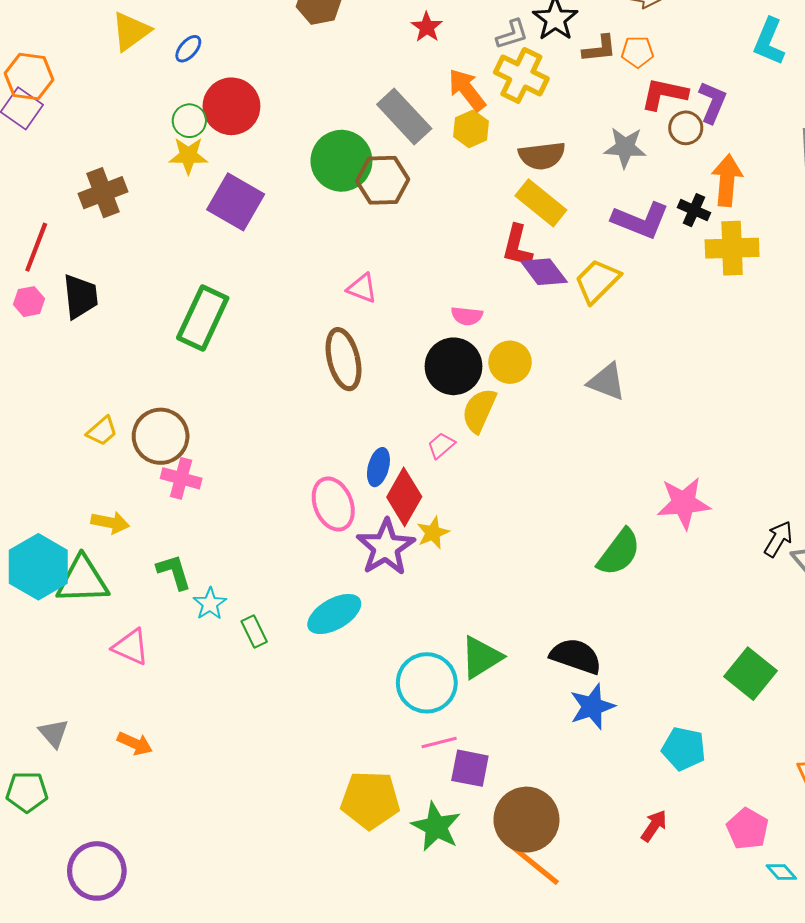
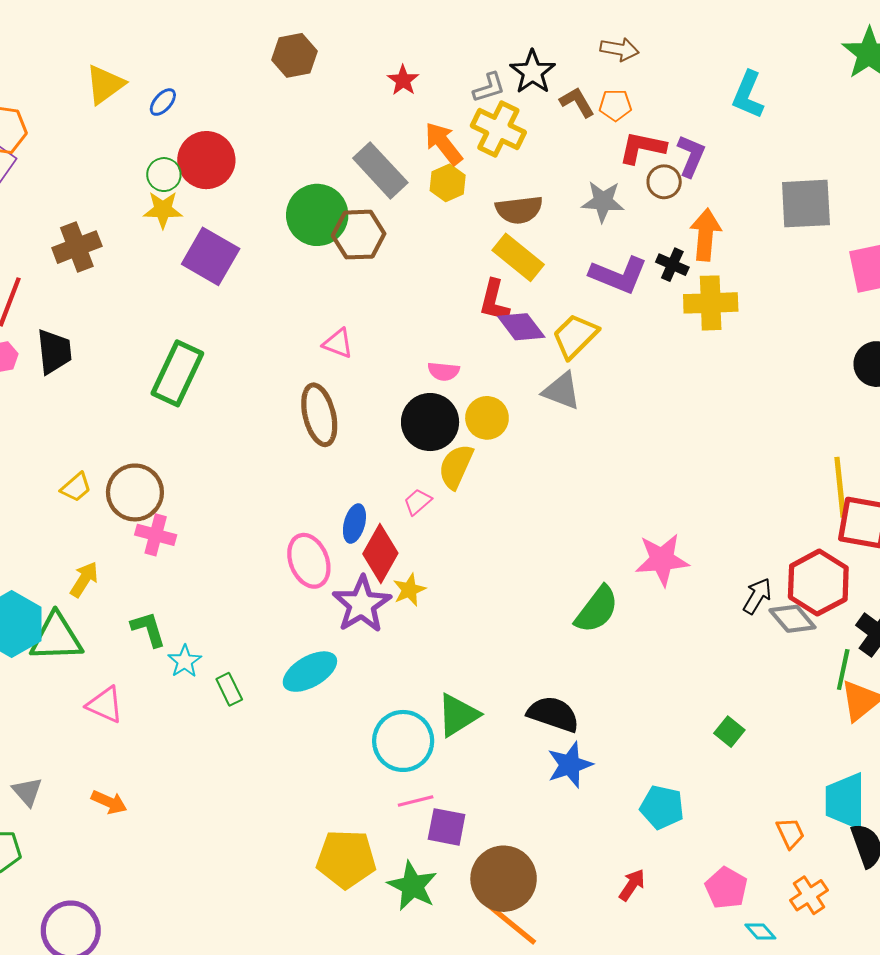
brown L-shape: (599, 49) -> (577, 102), turned -114
gray triangle: (607, 382) -> (562, 391), moved
yellow arrow: (110, 523) -> (84, 579), turned -69
green square: (751, 674) -> (729, 732), size x0.6

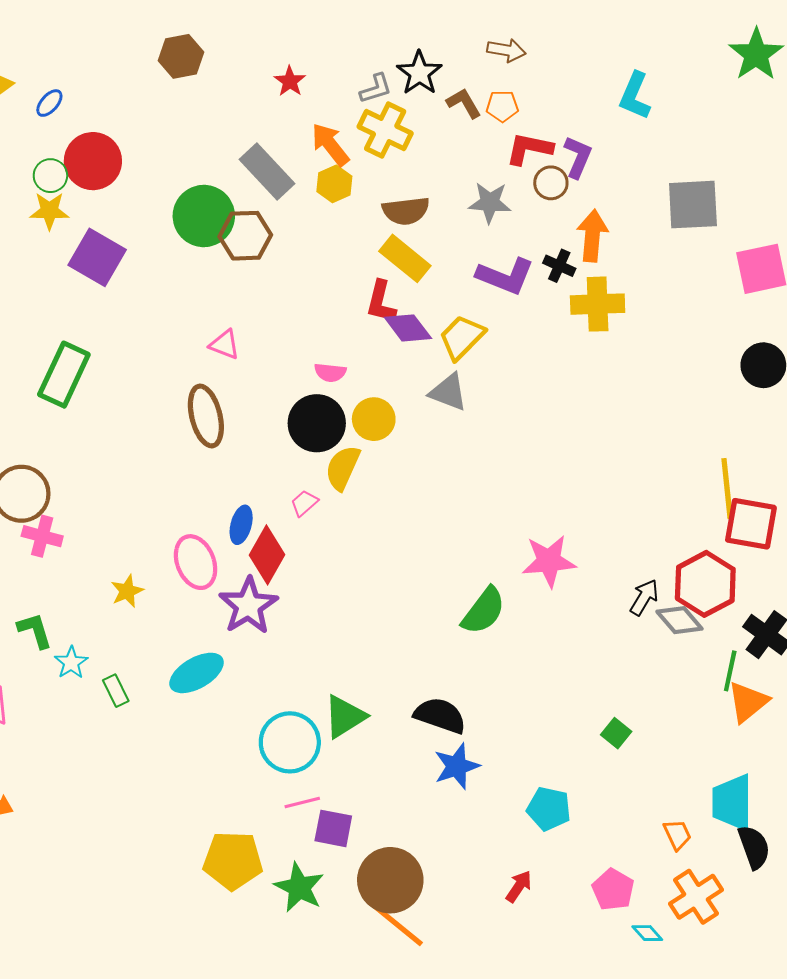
yellow star: (409, 590) -> (127, 591), moved
orange cross: (809, 895) -> (696, 897), size x1.4

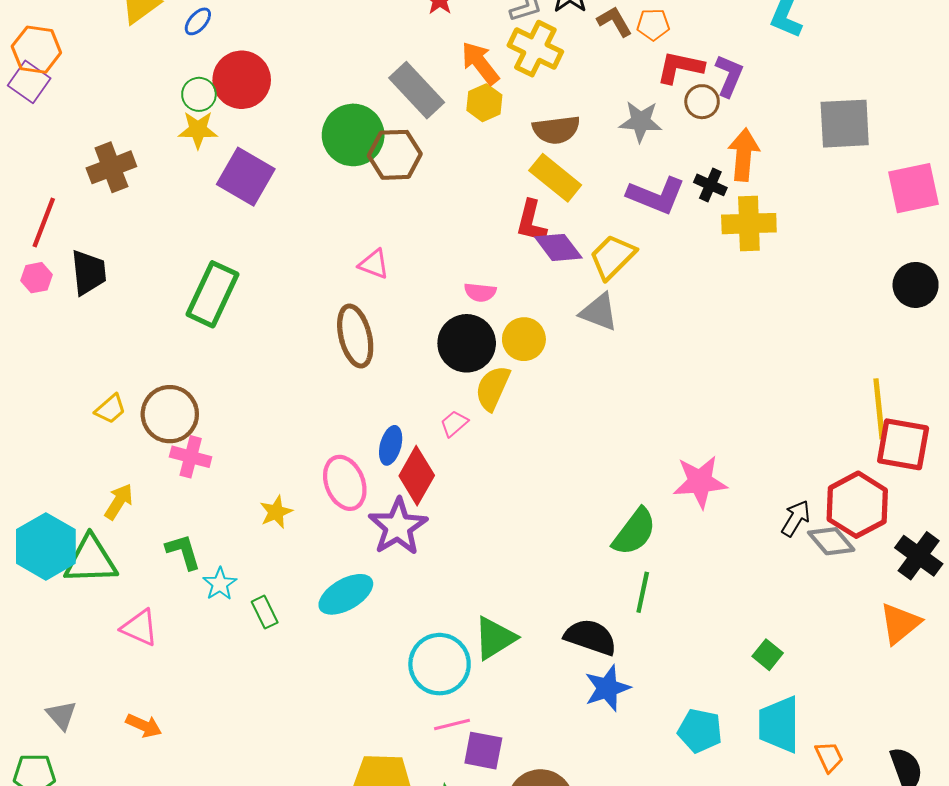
green line: (730, 671) -> (643, 592), moved
cyan trapezoid: (732, 802) -> (779, 725), moved

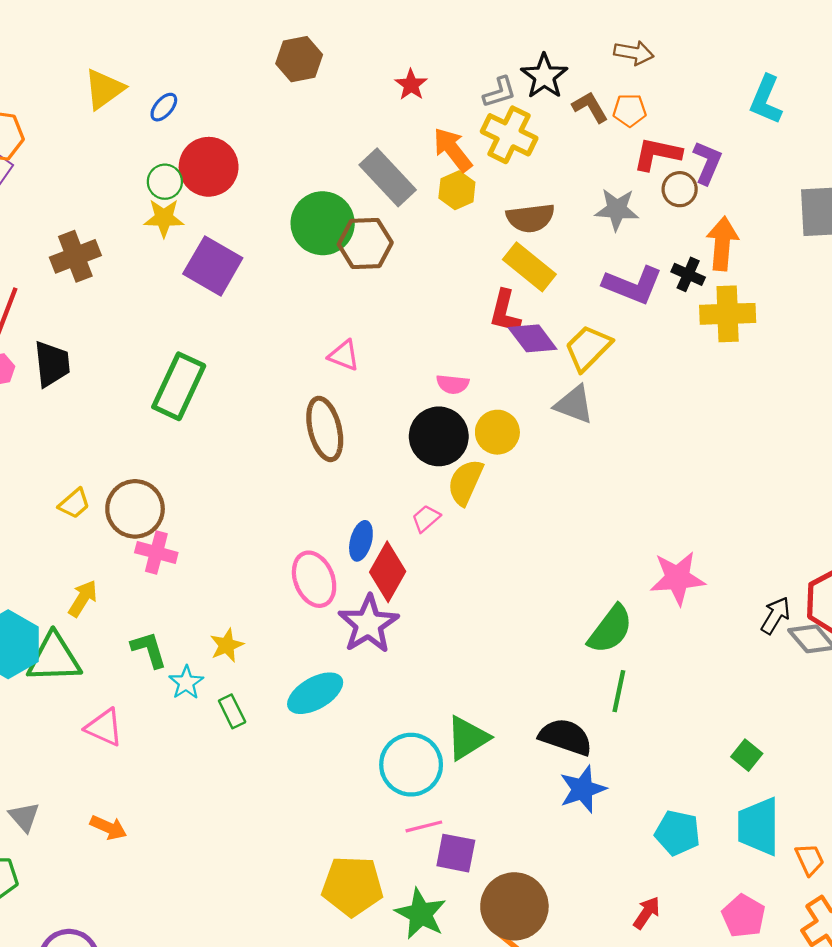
yellow star: (276, 512) -> (227, 645), moved

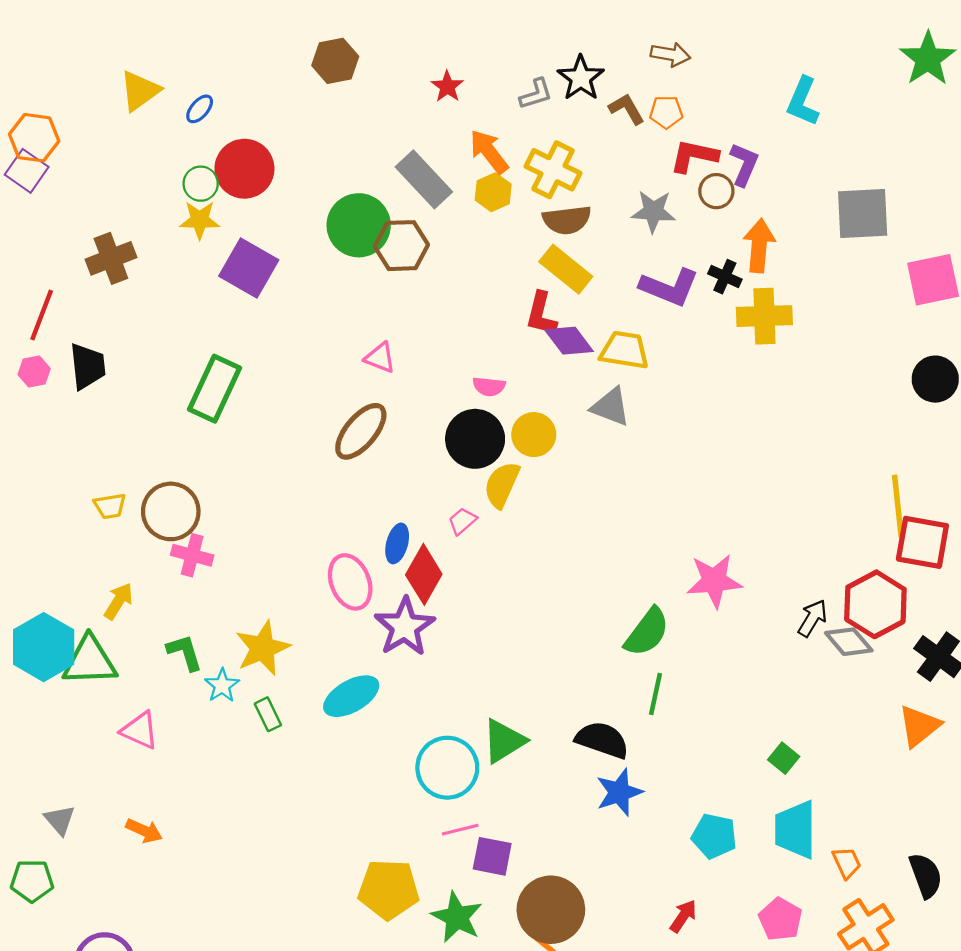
yellow cross: (509, 135) -> (553, 170), moved
yellow trapezoid: (588, 348) -> (625, 350), turned 54
brown ellipse: (325, 429) -> (361, 431), turned 54
yellow trapezoid: (74, 504) -> (110, 506), turned 32
yellow star: (227, 645) -> (263, 648), size x1.6

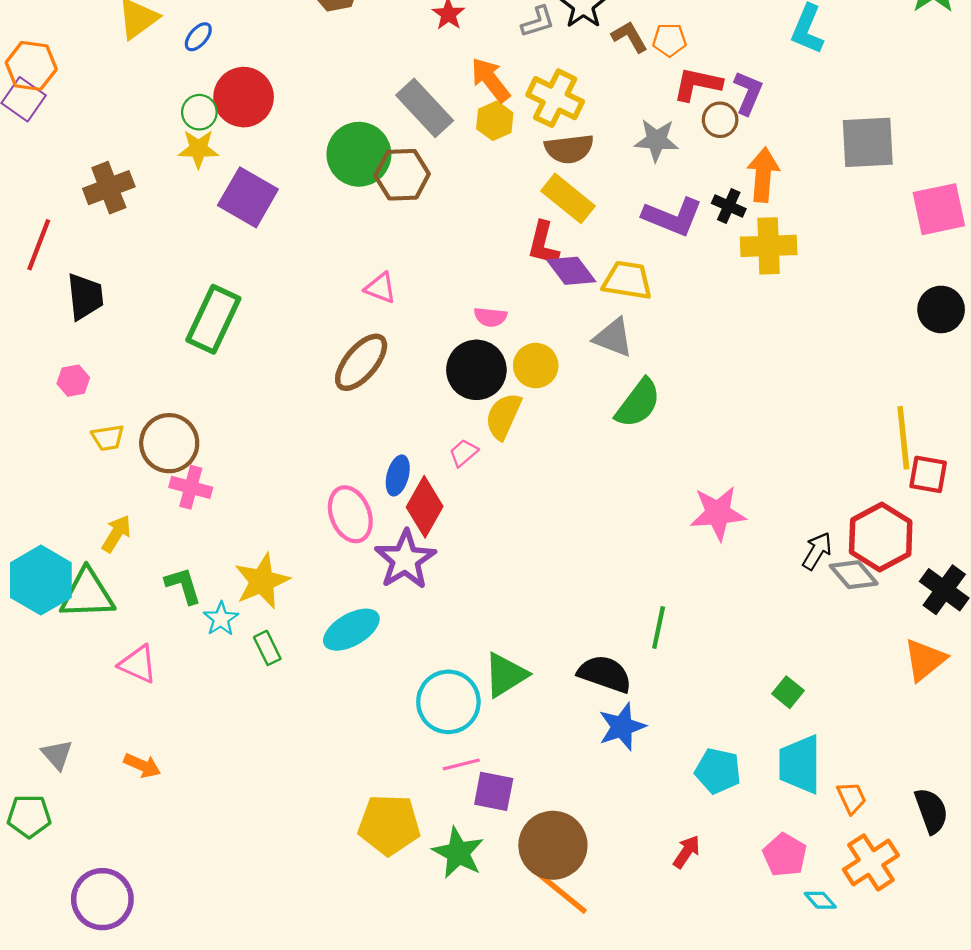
pink hexagon: (34, 372) -> (73, 381), moved
red square: (922, 542) -> (928, 474), size x0.7
green semicircle: (647, 632) -> (638, 403), moved

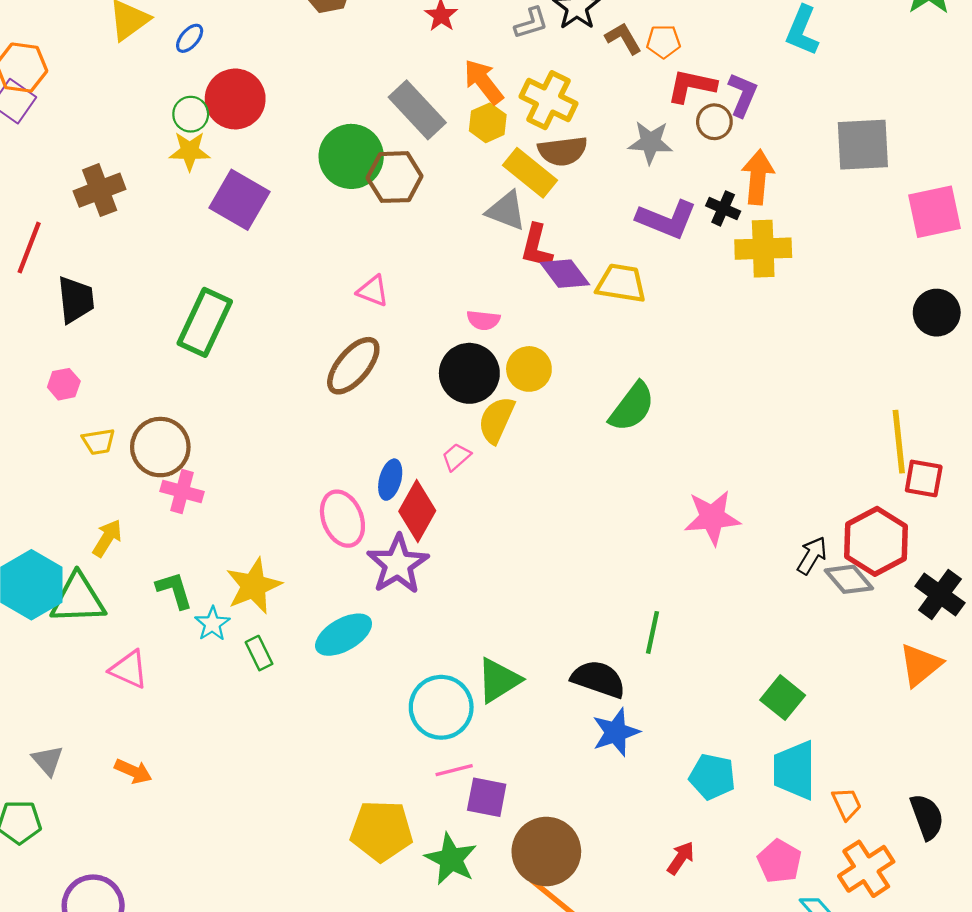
yellow rectangle: (568, 198) -> (530, 173), moved
gray triangle: (613, 338) -> (506, 211), moved
green square: (788, 692) -> (783, 698), size x1.4

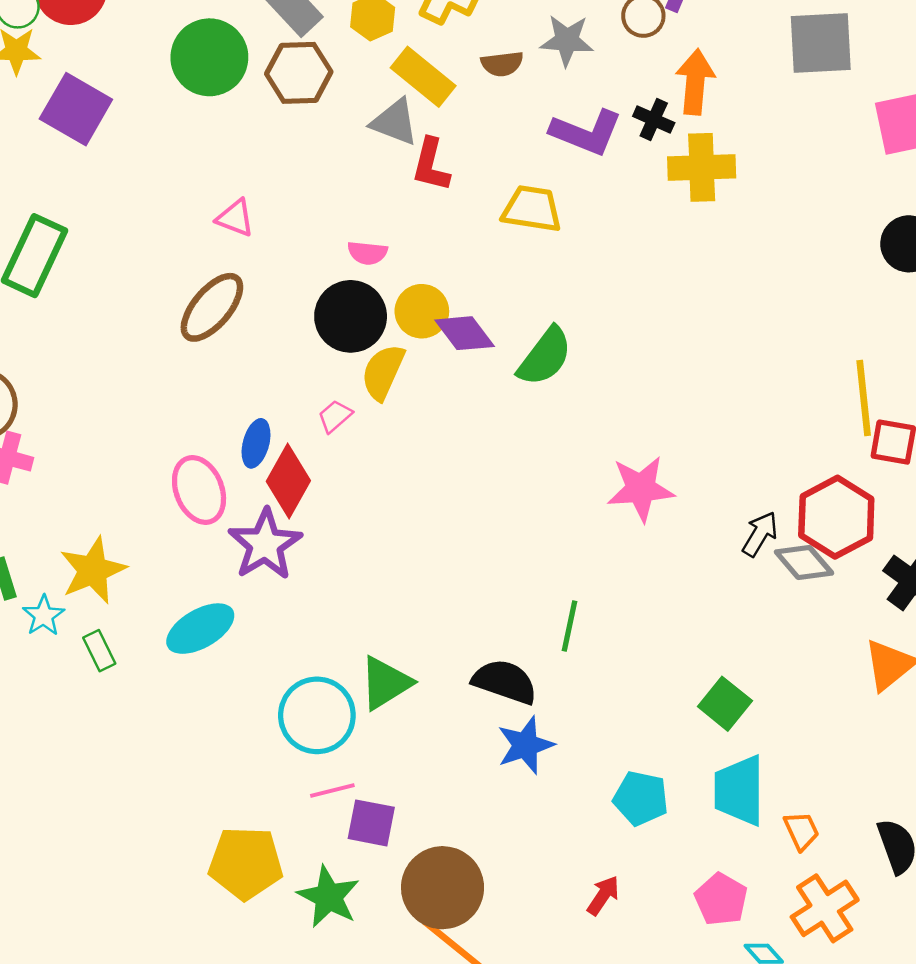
brown semicircle: (563, 151) -> (502, 64), moved, size x0.7
brown hexagon: (395, 177) -> (299, 73), moved
purple diamond: (565, 274) -> (465, 333), moved

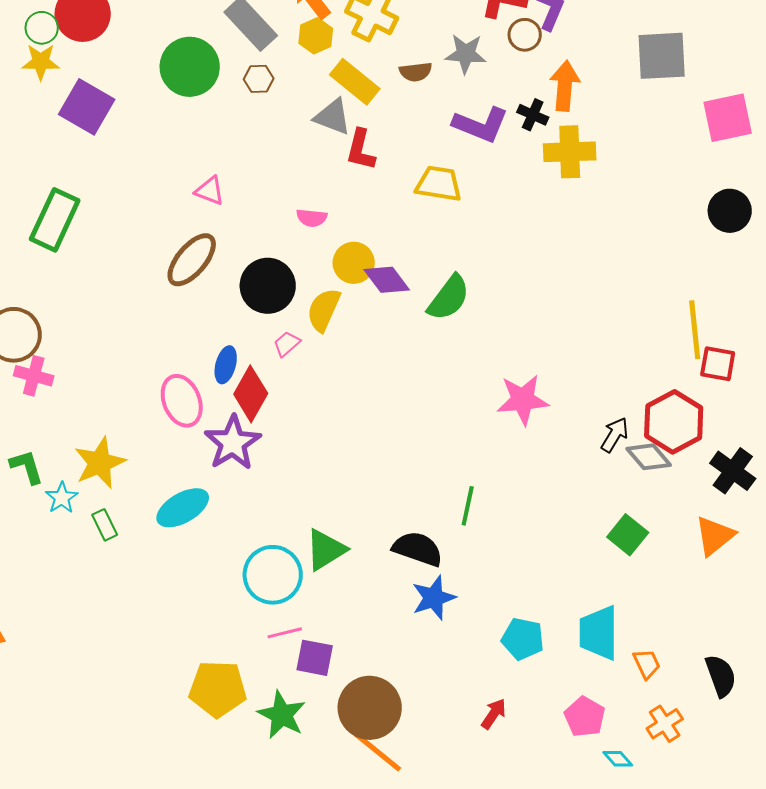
brown hexagon: (299, 73) -> (259, 79), size x0.6
black circle: (351, 316) -> (268, 286), moved
green square: (725, 704) -> (628, 535), moved
orange cross: (825, 908) -> (665, 724), size x0.7

